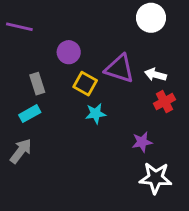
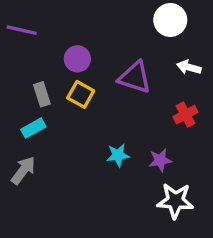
white arrow: (155, 75) -> (189, 67), moved
yellow square: (85, 84) -> (81, 94), moved
cyan star: (96, 114) -> (118, 155), moved

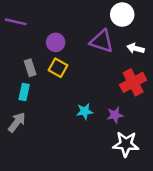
purple triangle: (135, 77) -> (102, 41), moved
red cross: (185, 115) -> (133, 82), size x1.5
cyan rectangle: (33, 128) -> (24, 92), turned -49

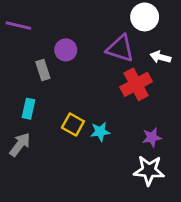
gray rectangle: (30, 68) -> (43, 70), moved
yellow square: (58, 68) -> (73, 124), moved
red cross: (133, 82) -> (136, 84), moved
purple star: (115, 115) -> (152, 137), moved

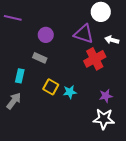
gray rectangle: (43, 70) -> (40, 58), moved, turned -48

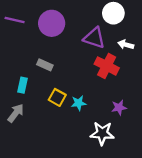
purple circle: (46, 35) -> (52, 23), moved, size x1.5
red cross: (95, 59) -> (107, 66), turned -35
white star: (104, 119) -> (102, 133), moved

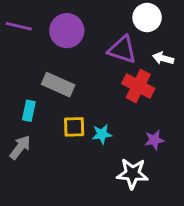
gray rectangle: (45, 65) -> (58, 85), size x1.5
yellow square: (57, 97) -> (74, 127), turned -30

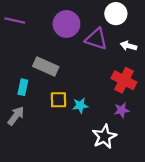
purple circle: (67, 31) -> (66, 24), moved
red cross: (138, 86) -> (124, 80), moved
white star: (132, 174) -> (104, 137), turned -30

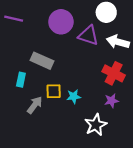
white arrow: (129, 46) -> (118, 42), size x1.5
gray arrow: (16, 116) -> (35, 105), moved

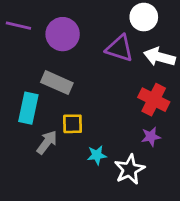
purple circle: (61, 22) -> (63, 34), moved
cyan rectangle: (21, 80) -> (28, 108), size x1.5
cyan star: (74, 96) -> (97, 155), moved

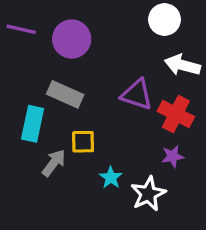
purple triangle: (120, 48) -> (137, 94), moved
cyan star: (97, 155) -> (111, 178), turned -30

